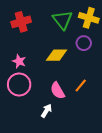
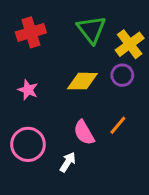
yellow cross: (89, 18) -> (130, 44), moved, turned 36
purple circle: (84, 43) -> (122, 75), moved
pink circle: (19, 84) -> (28, 144), moved

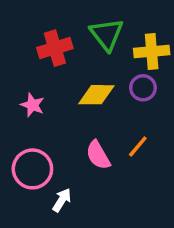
red cross: (31, 32) -> (55, 48), moved
yellow cross: (130, 44) -> (152, 52), turned 32
white arrow: (68, 162) -> (62, 200), moved

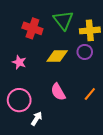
red cross: (55, 48) -> (32, 28), turned 36
orange line: (138, 147) -> (90, 94), moved

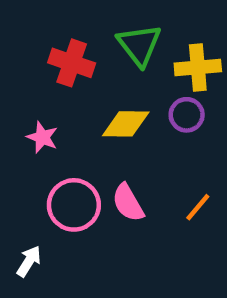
pink circle: (19, 100) -> (74, 205), moved
white arrow: (37, 119) -> (29, 261), moved

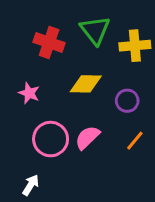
purple circle: (187, 115) -> (127, 101), moved
pink semicircle: (128, 203) -> (87, 137), turned 76
white arrow: (29, 261) -> (31, 185), moved

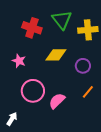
pink semicircle: (87, 137) -> (57, 101), moved
white arrow: (31, 185) -> (12, 119), moved

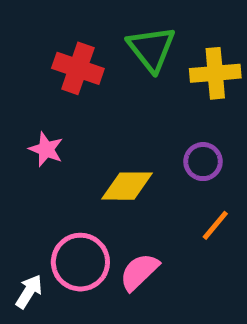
yellow diamond: (56, 55) -> (127, 186), moved
pink circle: (33, 91) -> (80, 262), moved
pink semicircle: (57, 101) -> (139, 272), moved

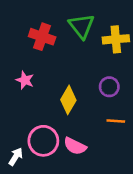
yellow diamond: (127, 186) -> (68, 100), turned -60
orange line: (215, 225) -> (116, 121), turned 54
pink semicircle: (139, 272) -> (75, 146), turned -110

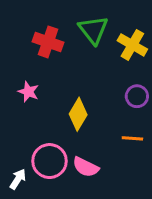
yellow cross: (116, 39) -> (132, 45), turned 35
purple circle: (109, 87) -> (137, 96), moved

